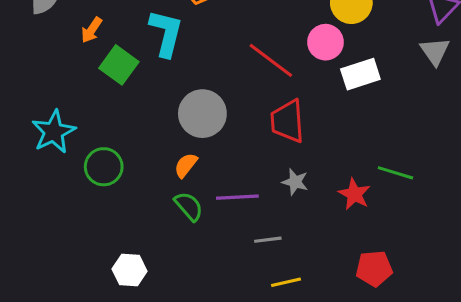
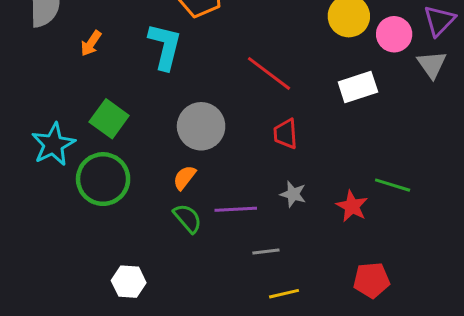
pink circle: (325, 42) -> (394, 34), moved
green square: (119, 65) -> (109, 119), moved
red trapezoid: (288, 121) -> (286, 134), size x0.7
green circle: (104, 167) -> (103, 179), size x1.4

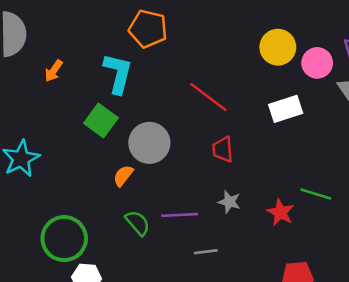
green square: (109, 119) -> (101, 121), moved
orange semicircle: (184, 178) -> (123, 176), moved
green circle: (103, 179) -> (64, 239), moved

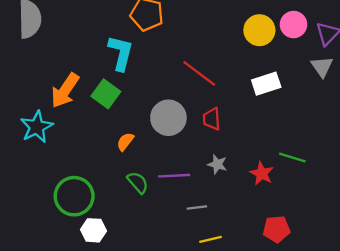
pink circle: (317, 63) -> (294, 25), moved
orange arrow: (54, 71) -> (65, 90), moved, size x1.8
gray circle: (149, 143) -> (168, 118), moved

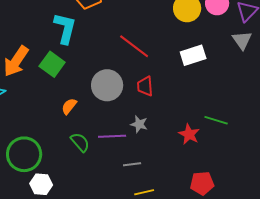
gray star: (217, 164) -> (139, 124), moved

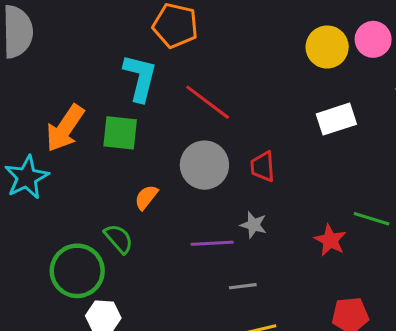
red line: (134, 46) -> (208, 102), moved
green square: (52, 64) -> (120, 133), turned -30
green semicircle: (80, 142) -> (119, 239), moved

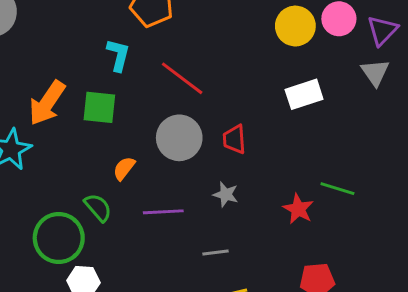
cyan L-shape: (140, 78) -> (118, 55), size x0.7
purple line: (212, 243) -> (163, 212), moved

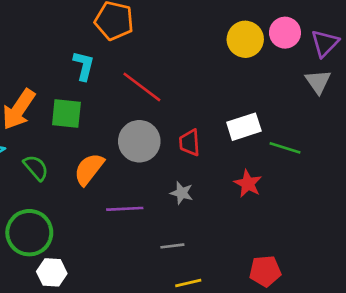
white rectangle: (304, 94) -> (244, 127), moved
orange semicircle: (124, 168) -> (89, 169), size x1.5
green line: (337, 189) -> (285, 148), moved
green semicircle: (98, 207) -> (36, 168), moved
red star: (298, 209) -> (248, 184), moved

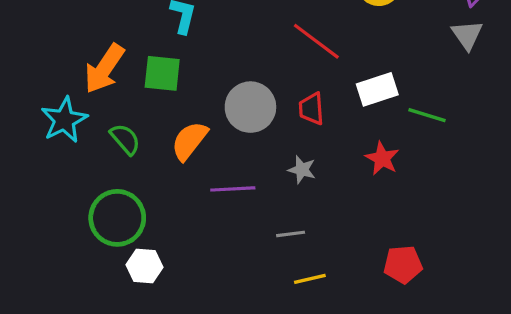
red line: (142, 87) -> (316, 41), moved

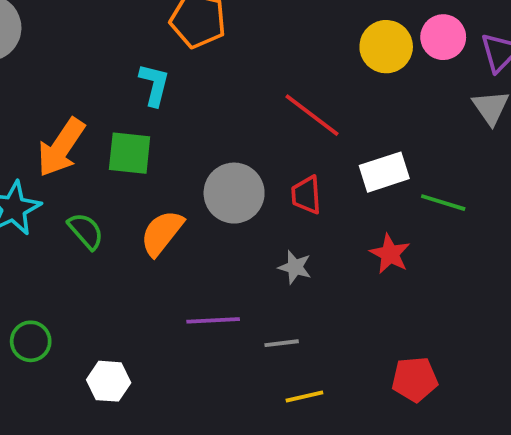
purple line: (233, 189) -> (213, 320), moved
green circle: (117, 218) -> (31, 341), moved, size x0.6

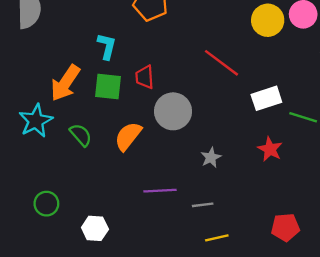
cyan L-shape: (154, 85) -> (107, 46), moved
red trapezoid: (306, 195) -> (145, 77), moved
gray star: (295, 267) -> (211, 157), turned 30

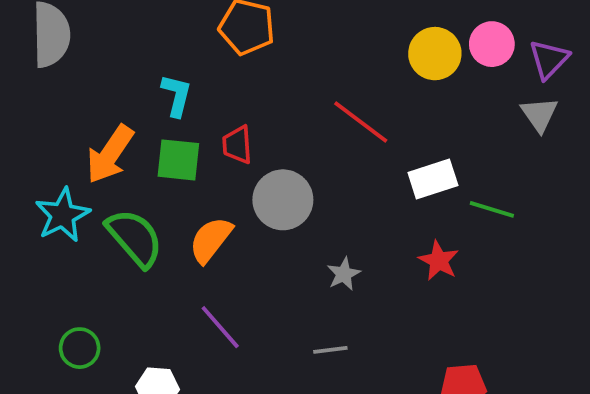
green semicircle: (81, 135) -> (135, 238), size x1.6
purple line: (160, 191) -> (220, 327), moved, turned 52

